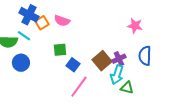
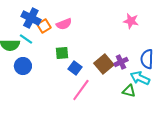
pink semicircle: (62, 21) -> (64, 24), turned -42
pink star: (135, 26) -> (131, 21), moved
cyan arrow: (117, 75) -> (140, 78), moved, turned 96

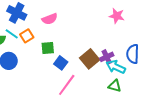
orange square: (44, 26) -> (27, 36), moved
cyan arrow: (140, 78) -> (116, 67), moved

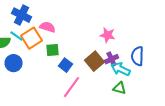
pink star: (117, 16) -> (108, 35), moved
pink semicircle: (50, 19) -> (48, 27), moved, turned -140
orange square: (27, 36) -> (32, 38), size x1.5

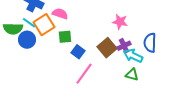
blue circle: (14, 63) -> (27, 40), moved

